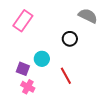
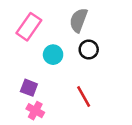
gray semicircle: (88, 16) -> (79, 20), moved, turned -96
cyan circle: (42, 59) -> (53, 55), moved

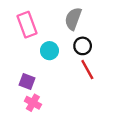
pink rectangle: (29, 27) -> (27, 25), turned -55
red line: (84, 97) -> (87, 70), moved

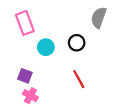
gray semicircle: (73, 19) -> (99, 17), moved
red line: (87, 70) -> (79, 79), moved

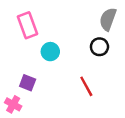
black circle: (77, 43) -> (99, 47), moved
pink cross: (30, 96) -> (13, 104), moved

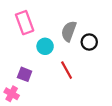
gray semicircle: (108, 19) -> (69, 31), moved
red line: (86, 86) -> (67, 70), moved

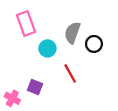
purple square: (25, 74) -> (35, 87), moved

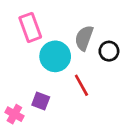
cyan circle: (47, 48) -> (55, 56), size x1.5

